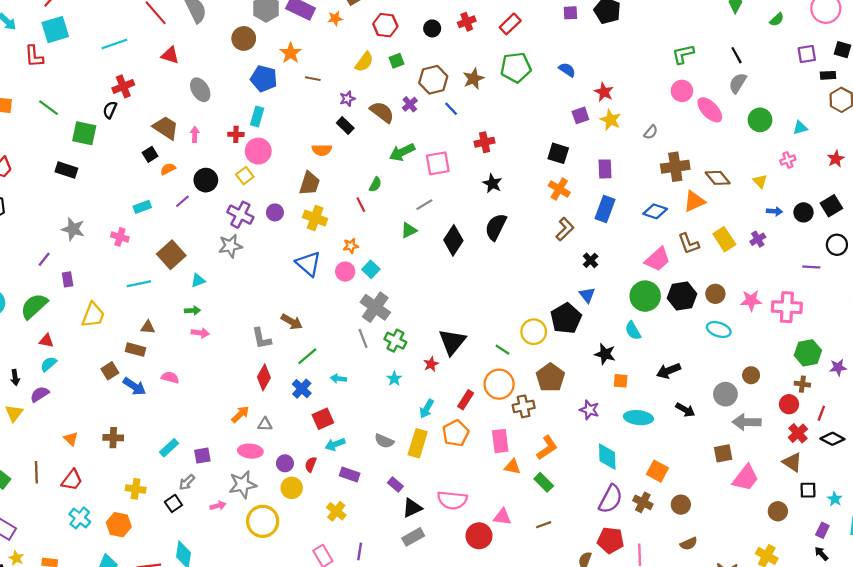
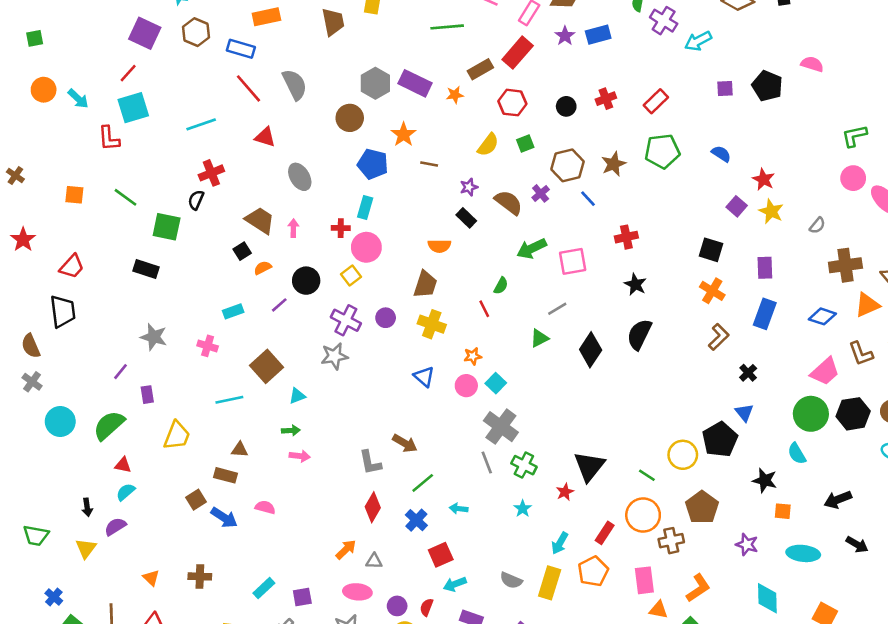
purple square: (580, 115) -> (737, 206), turned -30
blue triangle: (308, 264) -> (424, 377), size x0.7

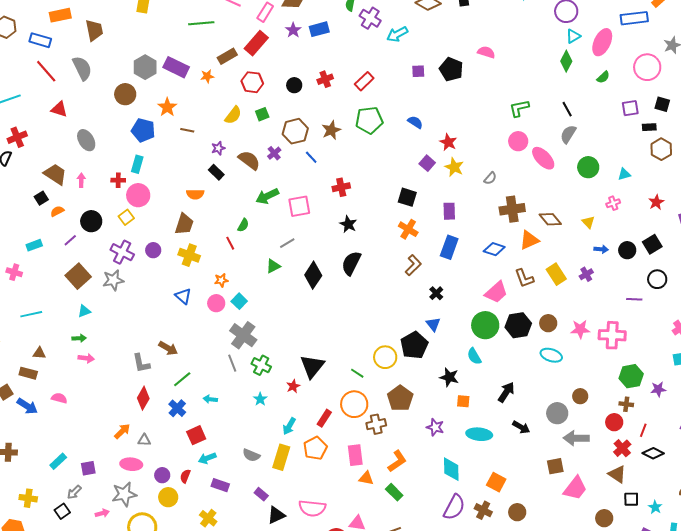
brown trapezoid: (333, 22) -> (94, 30), moved
brown square: (266, 366) -> (78, 276), moved
black arrow: (838, 500) -> (506, 392), turned 145

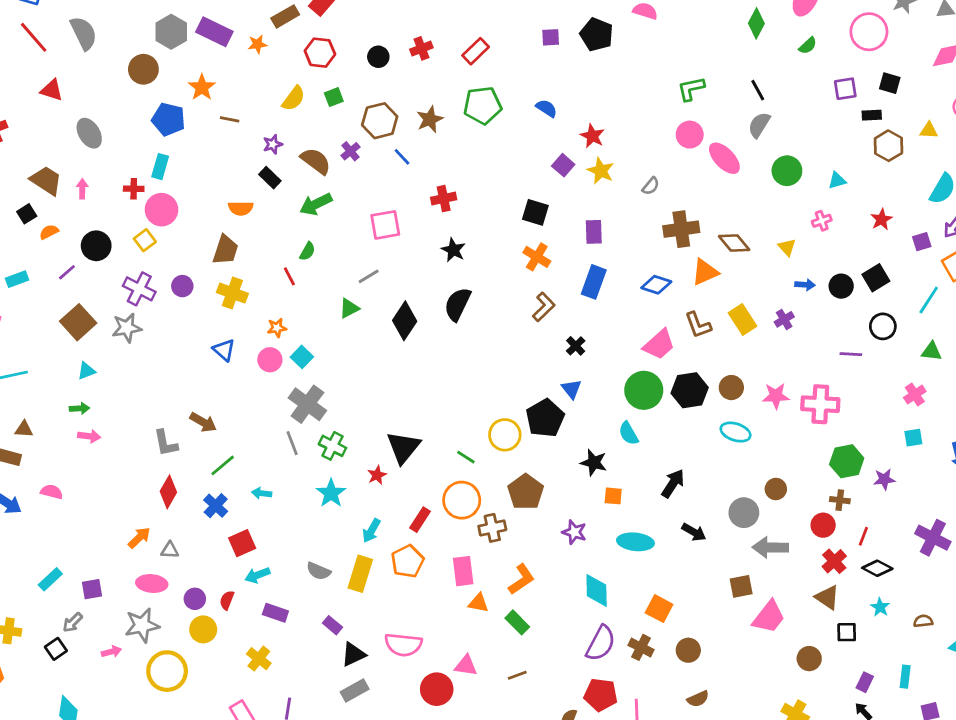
green arrow: (267, 196) -> (316, 204), moved
cyan star: (260, 399) -> (331, 493), size x1.5
cyan star: (655, 507) -> (880, 607), moved

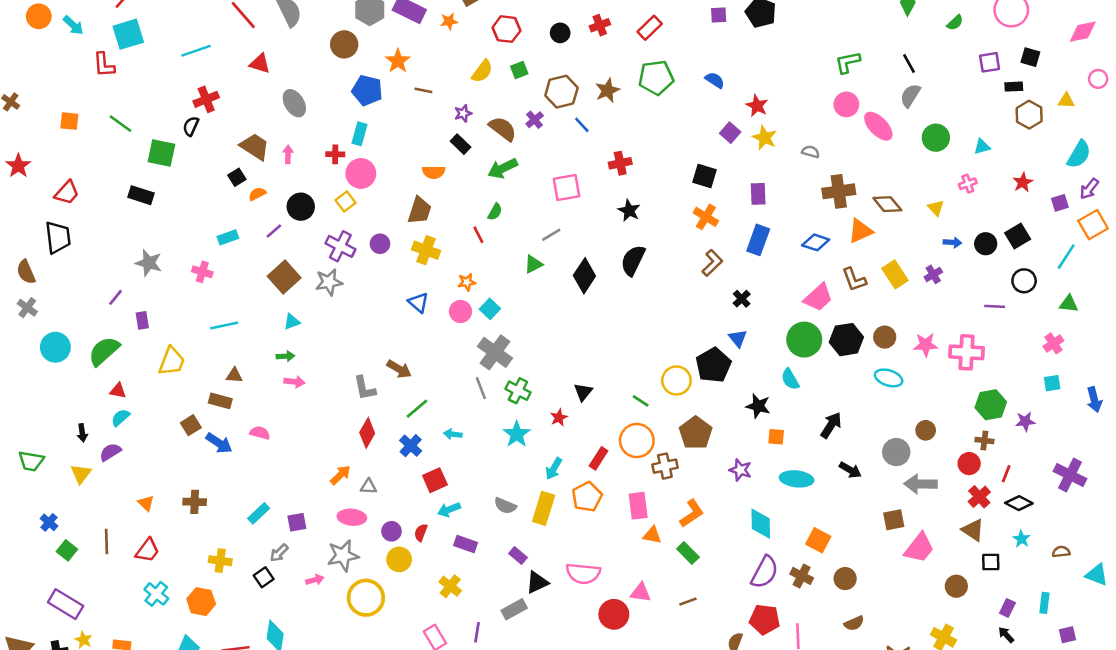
gray semicircle: (651, 186) -> (811, 152), turned -114
black triangle: (403, 447) -> (583, 392), size x0.6
gray rectangle: (355, 691) -> (514, 609), moved

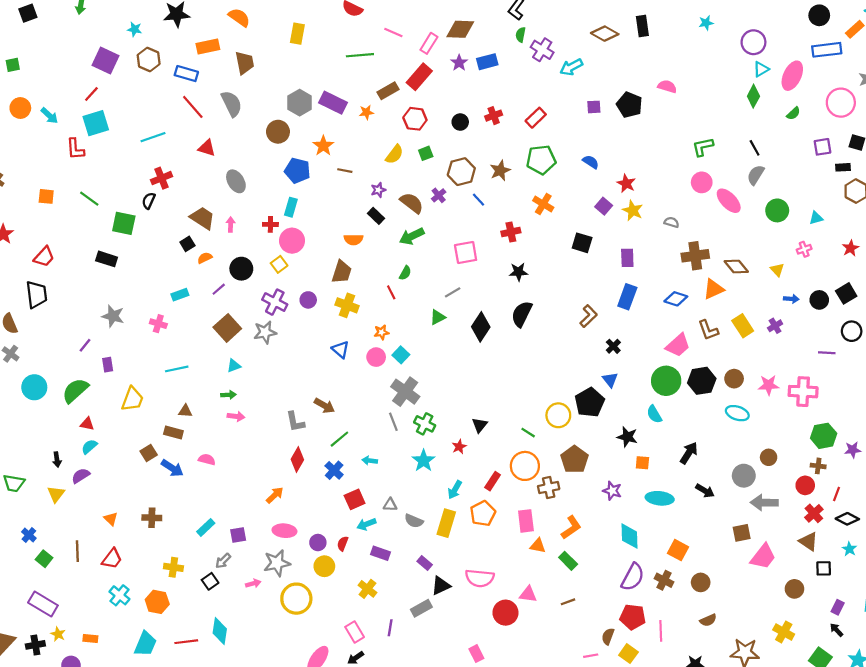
black star: (629, 211) -> (518, 272), turned -30
orange cross: (706, 217) -> (543, 204), moved
gray triangle: (368, 487) -> (390, 505), moved

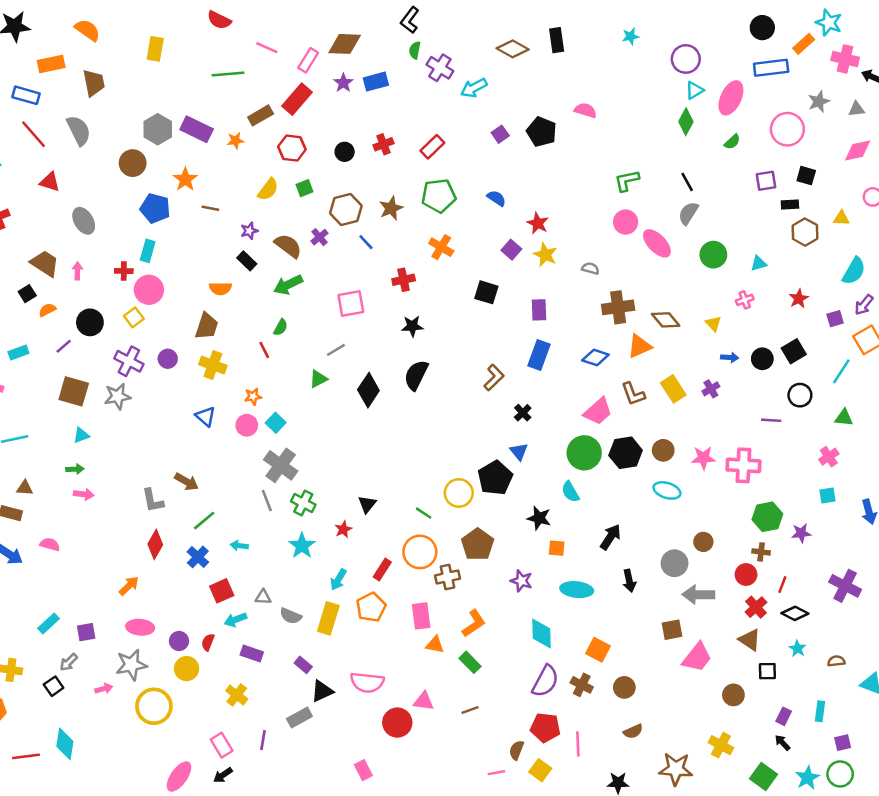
purple square: (594, 107) -> (500, 134), turned -32
brown square: (227, 328) -> (74, 391), turned -32
black arrow: (705, 491) -> (629, 581), turned 48

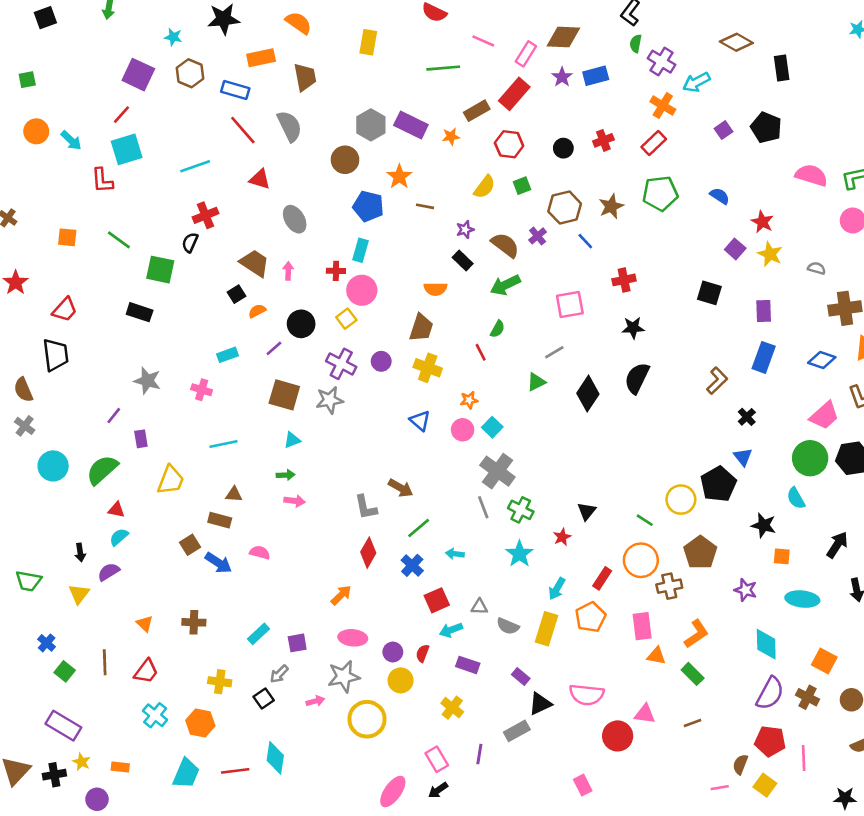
black rectangle: (557, 40) -> (782, 68), moved
pink semicircle: (585, 110) -> (811, 175), moved, size x1.4
orange cross: (441, 247) -> (663, 106), moved

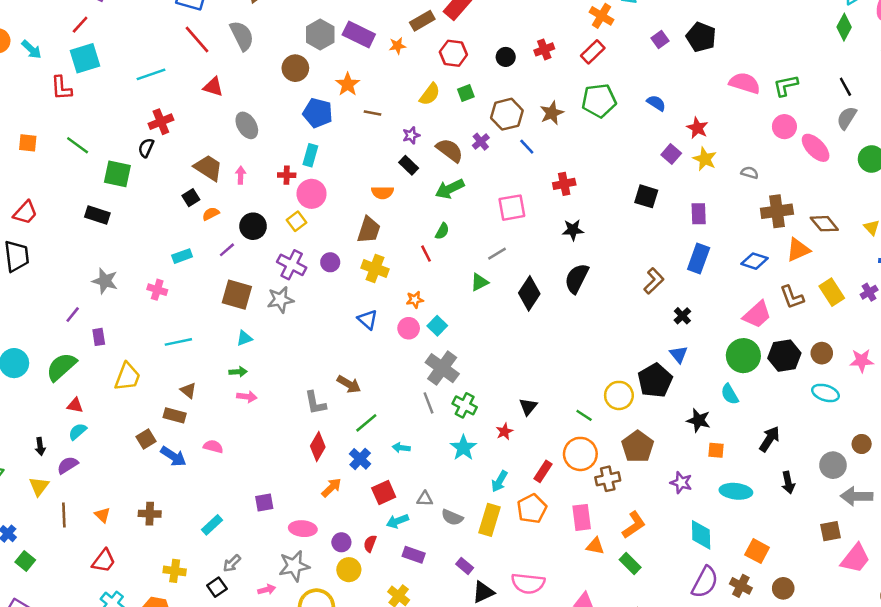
brown triangle: (234, 494) -> (188, 390), turned 35
orange arrow: (341, 595) -> (331, 488), moved
purple square: (297, 643) -> (264, 502), moved
brown line: (105, 662) -> (64, 515), moved

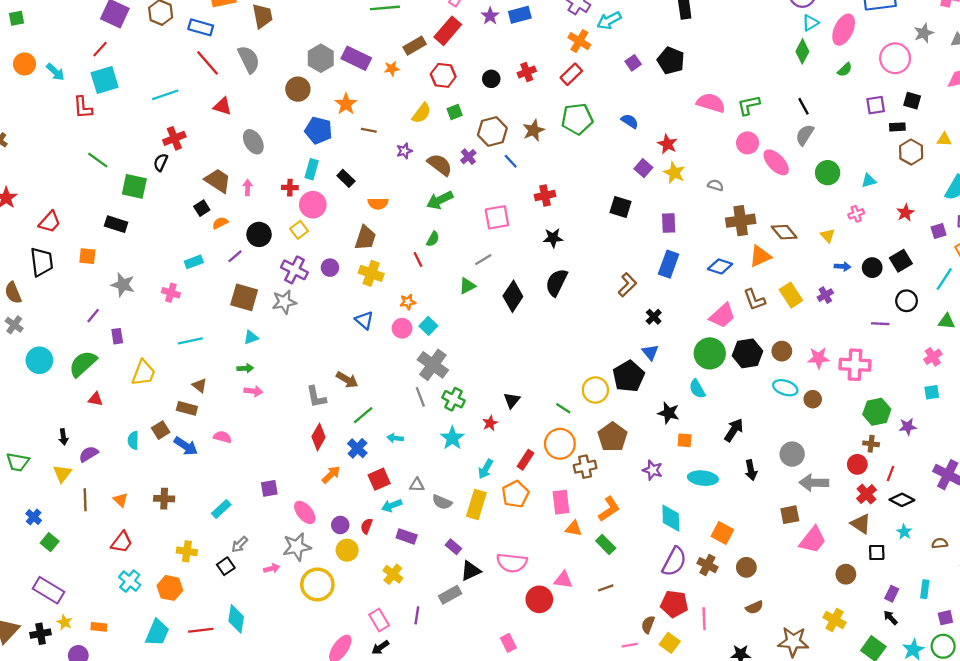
orange square: (28, 143) -> (87, 256), moved
black rectangle: (409, 165) -> (346, 178), moved
cyan semicircle: (78, 432) -> (133, 440), moved, turned -48
brown circle: (862, 444) -> (813, 399), moved
pink ellipse: (303, 529) -> (305, 512), turned 45

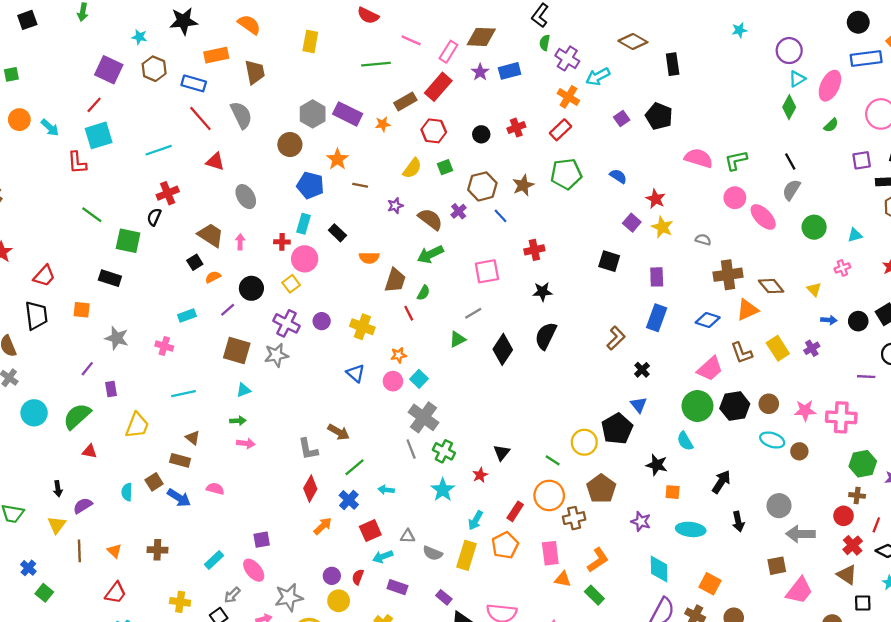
brown trapezoid: (365, 238) -> (395, 280), moved
pink ellipse: (305, 512) -> (254, 570), moved

